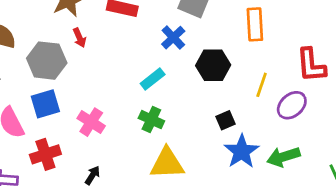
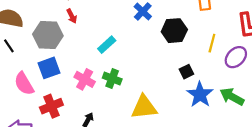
cyan rectangle: (153, 79) -> (107, 45), moved
green cross: (151, 120) -> (112, 78), moved
green arrow: (283, 157) -> (232, 97), turned 50

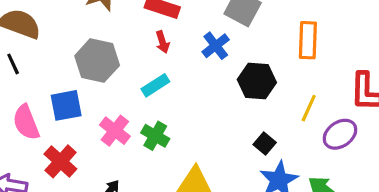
red arrow: (72, 16) -> (163, 42), moved
gray hexagon: (48, 35) -> (97, 61), moved
black square: (186, 72) -> (265, 143), turned -32
red cross: (51, 106) -> (60, 161), turned -35

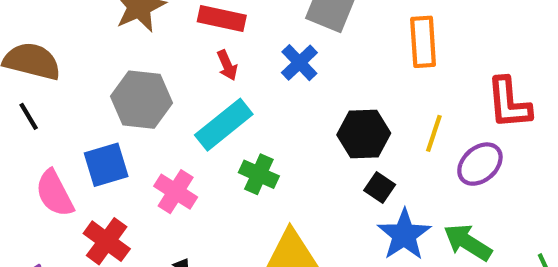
black hexagon: (257, 81) -> (364, 134), moved
cyan rectangle: (155, 85) -> (224, 125), size x1.5
green cross: (155, 136) -> (259, 174), moved

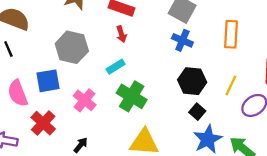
blue cross: (299, 63) -> (182, 40), moved, turned -30
cyan rectangle: (224, 125) -> (116, 67), size x0.6
green cross: (259, 174) -> (132, 96), size x1.4

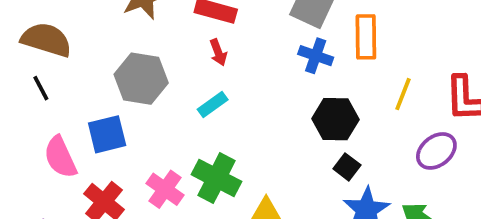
orange rectangle: (231, 34) -> (366, 37), moved
yellow line: (231, 85) -> (403, 94), moved
green cross: (132, 96) -> (217, 178), moved
pink cross: (85, 100) -> (165, 189), moved

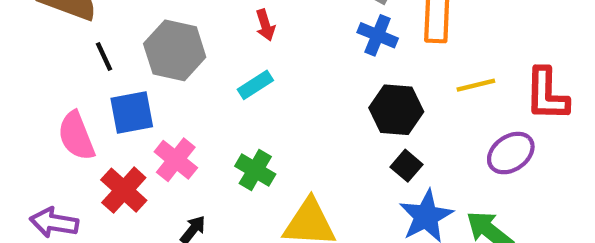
black line: (41, 88) -> (104, 57), moved
yellow line: (403, 94) -> (476, 85), turned 52
green cross: (217, 178) -> (255, 170), size x0.7
pink cross: (165, 189) -> (176, 160), moved

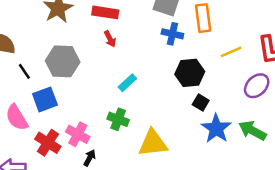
cyan rectangle: (255, 85) -> (127, 83), moved
pink cross: (176, 160) -> (78, 134), moved

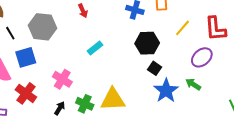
yellow line: (231, 52) -> (182, 28), turned -30
green cross: (118, 119) -> (85, 104), moved
green arrow: (252, 131) -> (193, 84), moved, size x0.7
pink cross: (78, 134) -> (62, 79), moved

